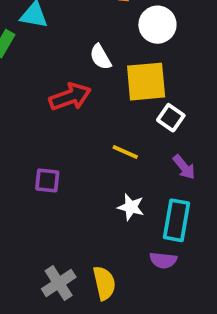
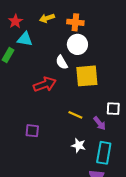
white circle: (157, 25) -> (77, 44), moved
white square: (171, 118) -> (113, 109), moved, turned -32
purple arrow: (184, 167) -> (100, 123), moved

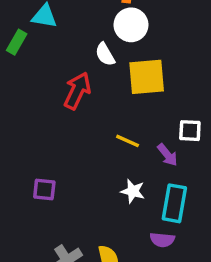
red arrow: (45, 84) -> (77, 91), turned -45
purple square: (32, 131) -> (44, 189), moved

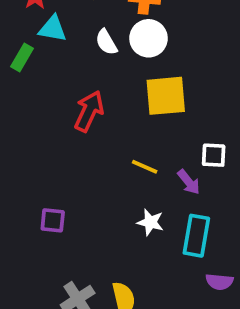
white semicircle: (105, 54) -> (106, 42), moved
purple semicircle: (162, 240) -> (219, 282), moved

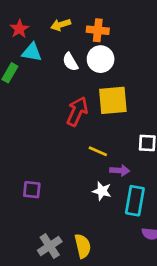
red arrow: (89, 111) -> (77, 111), moved
purple arrow: (189, 182) -> (120, 170), moved, turned -48

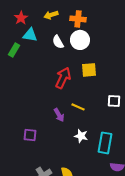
yellow square: (113, 100) -> (89, 70), size x0.7
purple arrow: (120, 170) -> (59, 115), moved, turned 56

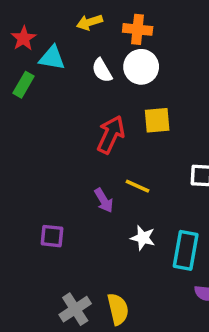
red star: (21, 18) -> (24, 38), moved

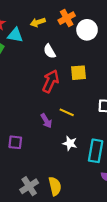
yellow arrow: (89, 22) -> (38, 22), moved
orange cross: (138, 29) -> (67, 18), turned -35
white circle: (141, 67) -> (87, 30), moved
white semicircle: (102, 70) -> (50, 51), moved

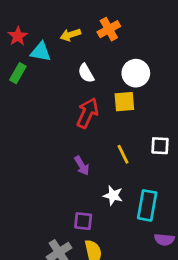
white circle: (87, 30) -> (136, 73), moved
yellow line: (67, 112) -> (123, 154), moved, turned 40
purple square: (15, 142) -> (83, 221), moved

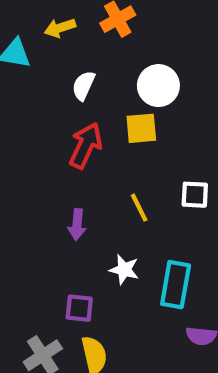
white semicircle: (86, 73) -> (83, 86), turned 54
purple arrow: (82, 166) -> (77, 225), turned 36

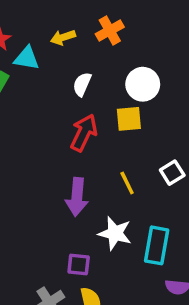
white square: (195, 195) -> (172, 173), turned -35
purple arrow: (77, 225) -> (77, 197), size x1.5
white star: (124, 270) -> (115, 233), size x1.4

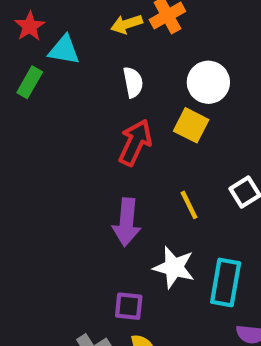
yellow arrow: (63, 37) -> (127, 24), moved
white semicircle: (82, 84) -> (133, 82), turned 145
yellow square: (129, 119) -> (191, 125), turned 32

